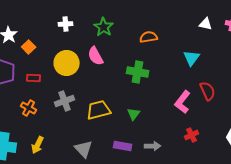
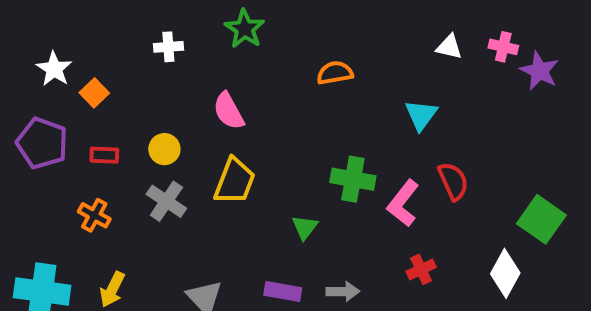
green star: (104, 27) -> (245, 29), moved
yellow circle: (67, 63) -> (164, 149), moved, size x0.6
green cross: (138, 72) -> (353, 179), moved
gray cross: (65, 101) -> (166, 201), turned -36
yellow trapezoid: (99, 110) -> (235, 181), moved, turned 125

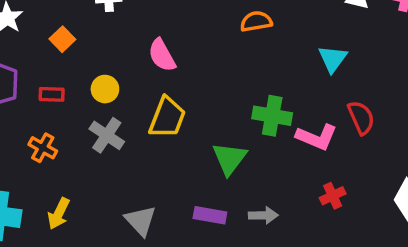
orange square: (94, 93) -> (62, 39), moved
pink L-shape: (403, 203) -> (317, 137), turned -105
green triangle: (305, 227) -> (229, 158), size x1.5

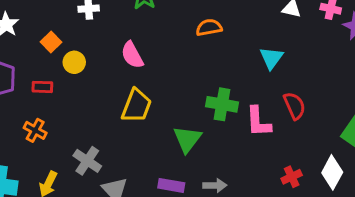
yellow circle: (105, 89) -> (74, 62), moved
gray cross: (107, 135) -> (87, 161), moved
pink L-shape: (317, 137) -> (258, 122), turned 64
red cross: (333, 196) -> (292, 177), moved

